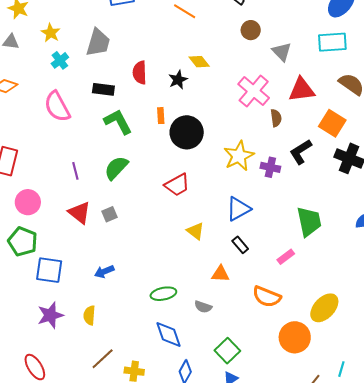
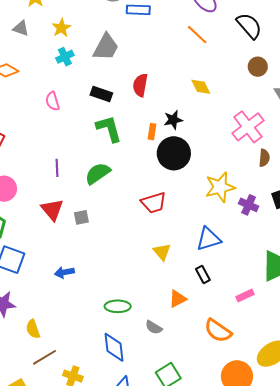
black star: (178, 80) -> (173, 120), moved
pink semicircle: (57, 107) -> (53, 101), size x0.6
orange triangle: (221, 274) -> (178, 299), turned -42
yellow semicircle: (89, 315) -> (33, 329), moved, turned -36

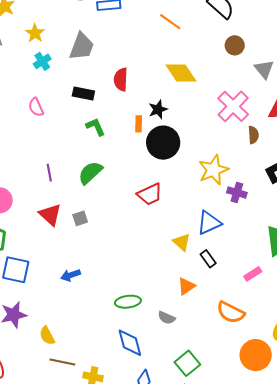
yellow diamond: (201, 87) -> (181, 73), size x1.5
green L-shape: (109, 129) -> (96, 127), size x0.7
purple cross: (249, 205) -> (237, 193), moved
yellow triangle: (162, 252) -> (182, 242), moved
brown line: (45, 357) -> (62, 362), turned 50

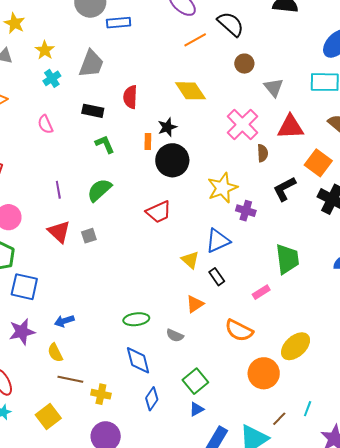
orange line: (170, 22) -> (195, 40), moved, turned -65
blue arrow: (71, 275) -> (64, 321), moved

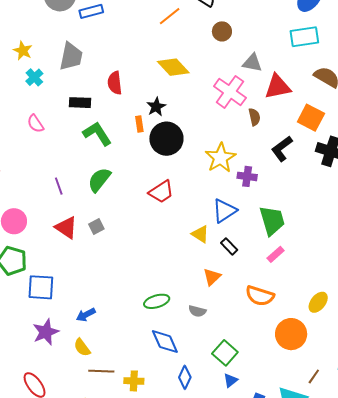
gray triangle: (274, 87) -> (252, 63), moved, turned -30
green L-shape: (105, 144) -> (97, 134), size x1.4
green trapezoid: (287, 259) -> (272, 221), moved
yellow ellipse: (296, 346) -> (318, 302), size x0.7

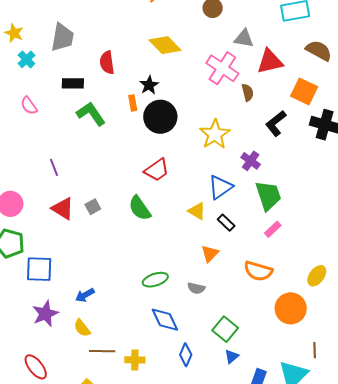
purple cross: (247, 176) -> (251, 161), moved, turned 30
green semicircle: (99, 180) -> (140, 208), moved, turned -72
brown line: (314, 376) -> (315, 350), turned -35

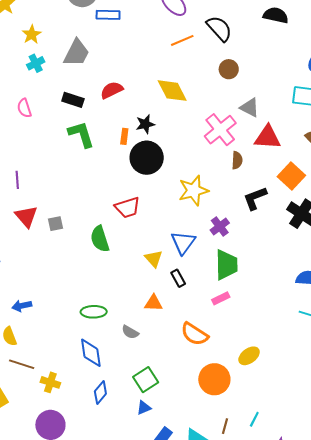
red semicircle: (107, 63) -> (112, 90), turned 55
purple line: (54, 167) -> (17, 180), moved
blue triangle: (220, 187) -> (183, 243), turned -36
orange triangle: (210, 254) -> (153, 303), turned 30

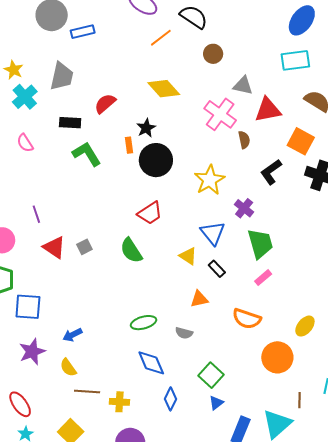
cyan cross: (36, 63) -> (25, 97), size x1.4

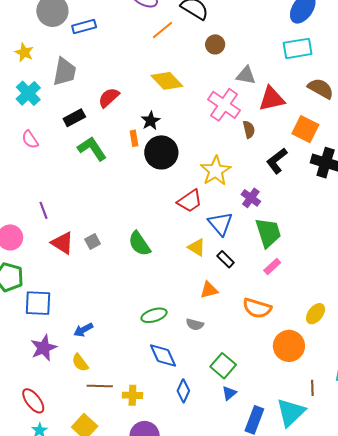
yellow star: (14, 70) -> (24, 52), moved
black rectangle: (70, 123) -> (74, 118), turned -30
red trapezoid: (150, 213) -> (190, 201), moved

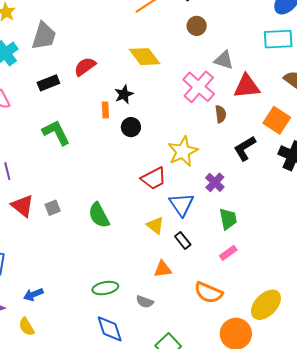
green L-shape: (92, 149) -> (56, 133), moved
black circle: (161, 152) -> (131, 127), size x0.6
green trapezoid: (268, 233) -> (228, 219), size x0.7
yellow ellipse: (316, 314) -> (266, 305), size x1.5

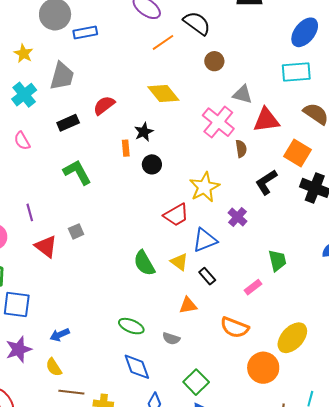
blue triangle: (182, 204) -> (205, 240), turned 44
gray square: (53, 208) -> (76, 231), moved
green semicircle: (99, 215) -> (144, 263), moved
green trapezoid: (228, 219) -> (277, 261), moved
green ellipse: (105, 288) -> (131, 326), turned 35

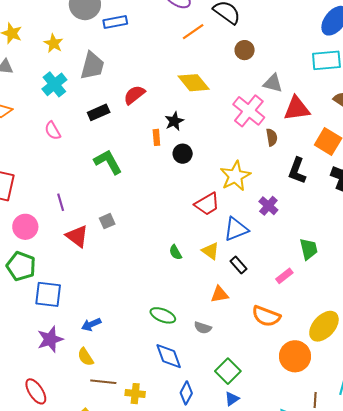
black L-shape: (266, 182) -> (297, 171), turned -36
green semicircle: (144, 263) -> (175, 252), size x0.6

